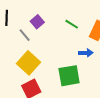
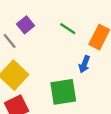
blue arrow: (86, 53) -> (84, 64), turned 112

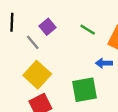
blue arrow: (84, 64) -> (104, 63), turned 70

